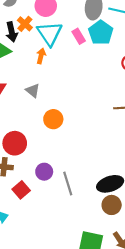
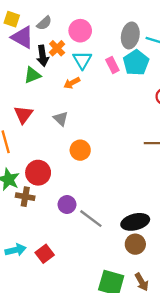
cyan triangle: (50, 33) -> (82, 60), size x0.7
orange arrow: (41, 56) -> (72, 83), turned -136
gray line: (68, 183) -> (91, 219), turned -40
red square: (21, 190) -> (45, 254), moved

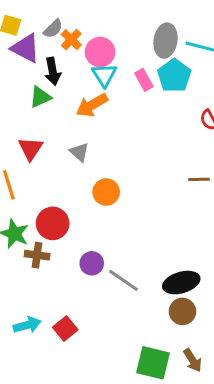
pink circle: (80, 31) -> (100, 52), moved
orange cross: (57, 48) -> (71, 40), moved
orange arrow: (72, 83) -> (92, 105), size x1.5

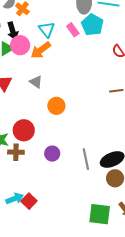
pink circle: (100, 52) -> (20, 45), moved
gray line: (123, 280) -> (86, 159), moved, turned 50
red square: (65, 328) -> (29, 201), moved

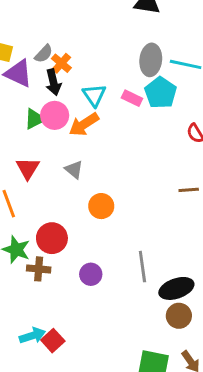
pink rectangle: (73, 30) -> (132, 98), turned -32
black arrow: (13, 31) -> (53, 82), moved
gray line: (86, 159) -> (142, 267), moved

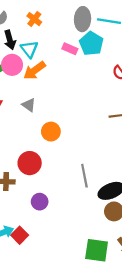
orange cross: (61, 63) -> (34, 19), moved
cyan triangle: (94, 95) -> (29, 49), moved
red circle: (52, 238) -> (30, 163), moved
purple circle: (91, 274) -> (40, 202), moved

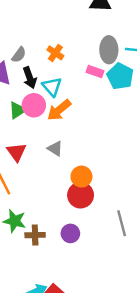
pink rectangle: (70, 49) -> (95, 71), moved
red circle: (30, 163) -> (81, 195), moved
purple circle: (40, 202) -> (70, 233), moved

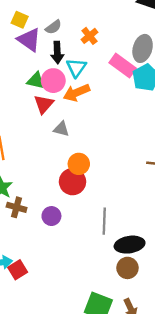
pink rectangle: (95, 71) -> (123, 66), size x1.5
green triangle: (17, 110) -> (36, 81), turned 30
gray triangle: (55, 149) -> (61, 129), turned -35
red triangle: (16, 152) -> (44, 104), moved

